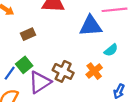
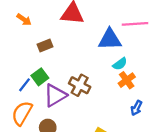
cyan semicircle: (111, 50) -> (120, 64), moved
orange cross: (94, 71) -> (127, 80), moved

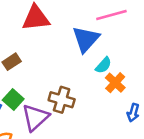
blue triangle: (110, 39) -> (86, 39), turned -35

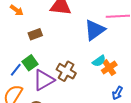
cyan semicircle: (103, 65) -> (99, 61), moved

